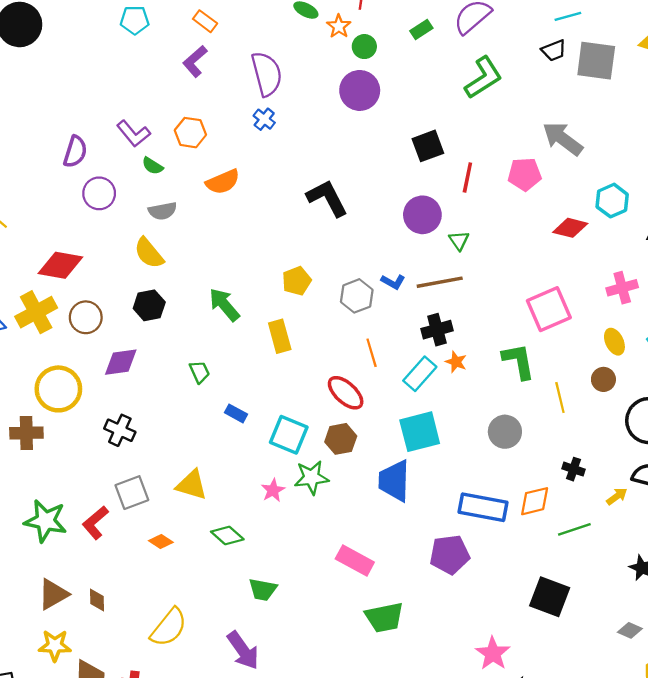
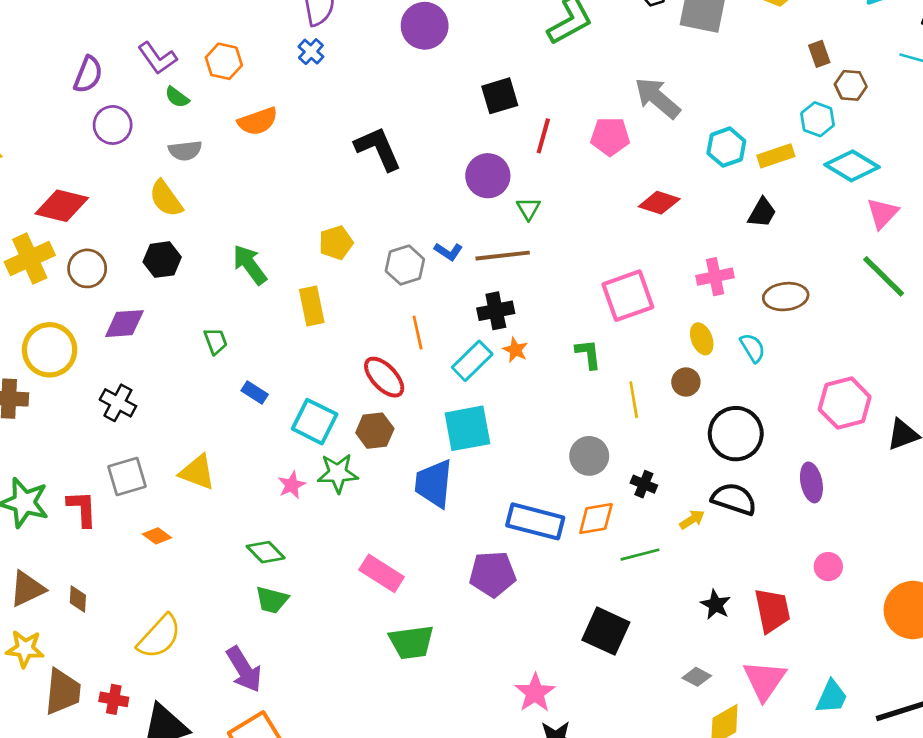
cyan hexagon: (612, 201) -> (726, 147), moved
green L-shape: (519, 361) -> (588, 354), size x0.7
gray circle: (505, 432) -> (589, 456), moved
red L-shape: (95, 523) -> (82, 509), turned 124
green diamond: (227, 536) -> (266, 552), moved

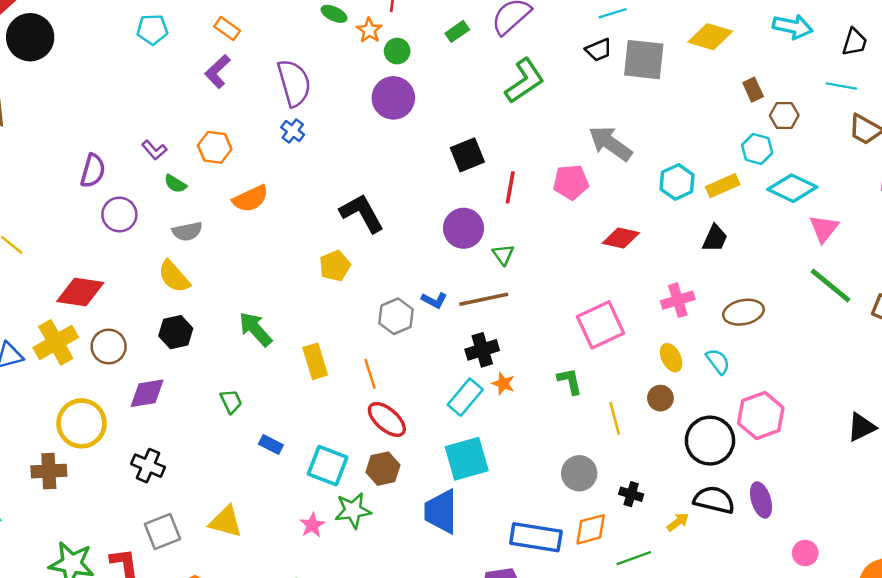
purple L-shape: (157, 58) -> (154, 150), size x0.7
yellow pentagon: (336, 243) -> (335, 266), moved
orange line: (418, 333) -> (370, 374), moved
pink hexagon: (845, 403) -> (761, 416), moved
purple ellipse: (811, 482) -> (761, 500), moved

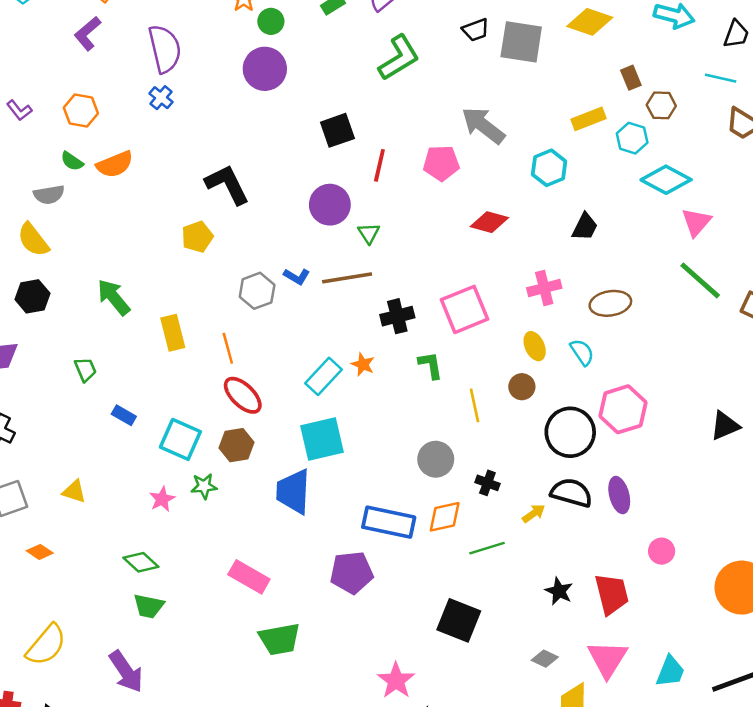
green semicircle: (175, 184) -> (72, 161), moved
yellow rectangle: (723, 186) -> (588, 119), moved
black cross: (482, 350) -> (397, 316), moved
green star: (353, 510) -> (204, 486), size x0.7
yellow triangle: (226, 522) -> (74, 491), size x0.7

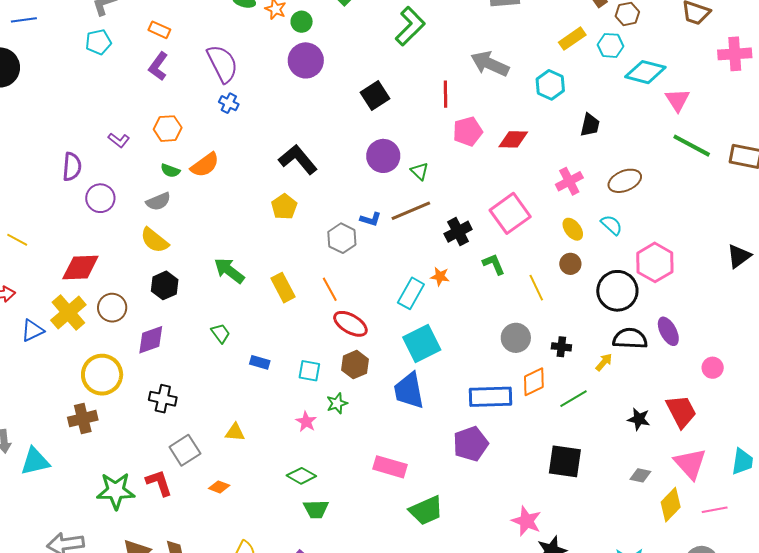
pink pentagon: (441, 163) -> (468, 131), moved
red line: (379, 165) -> (446, 94), moved
cyan square: (180, 439) -> (309, 371), size x0.7

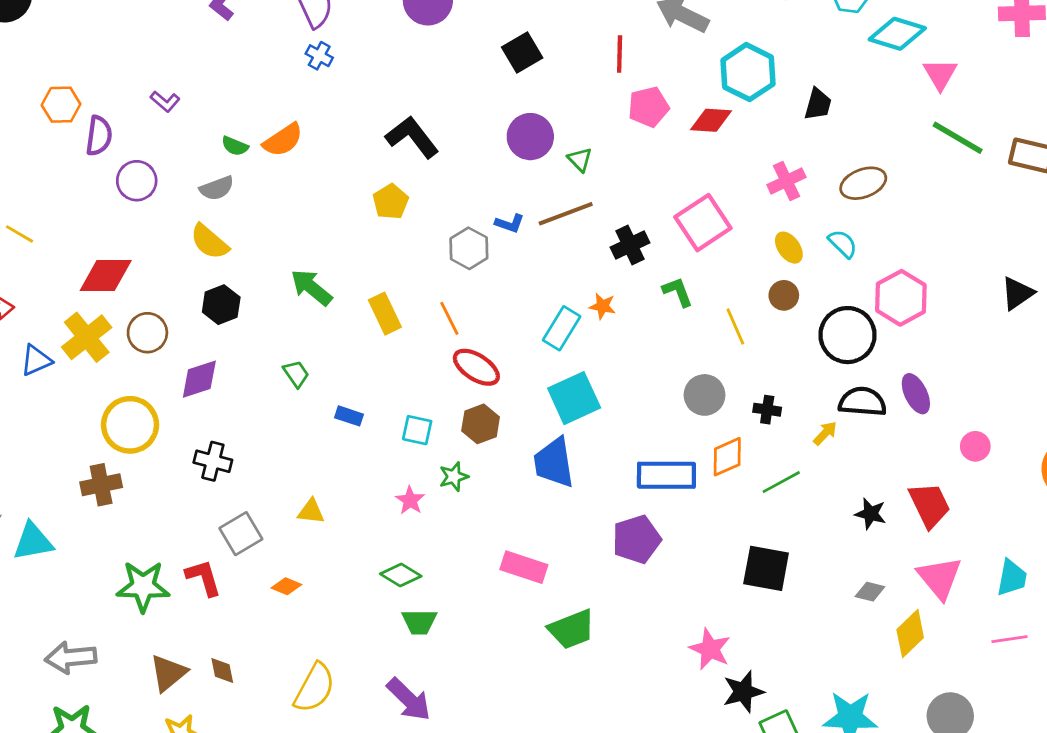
cyan hexagon: (550, 85) -> (748, 72), moved, size x1.4
orange hexagon: (168, 129) -> (61, 105), moved
pink line: (715, 510) -> (1010, 639), moved

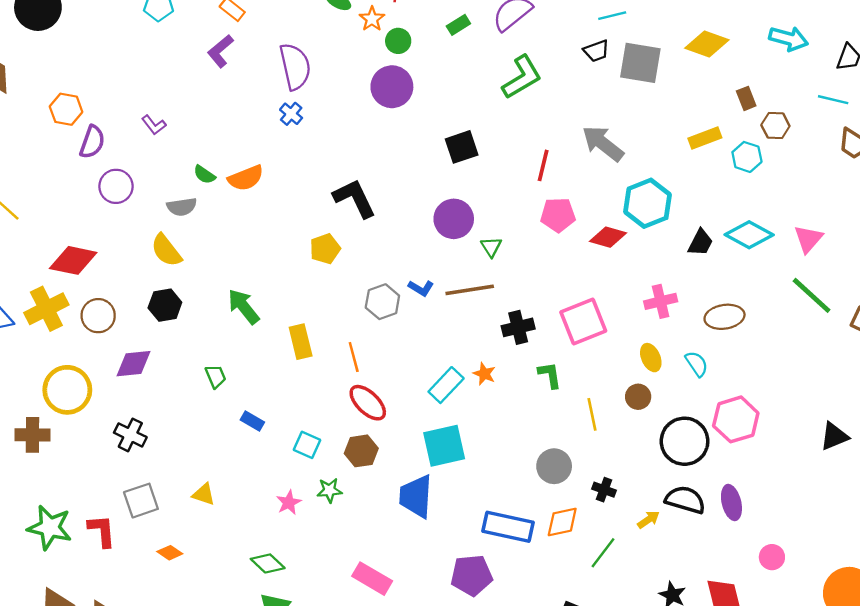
cyan diamond: (897, 34) -> (749, 235), moved
green line: (781, 482) -> (603, 553), turned -36

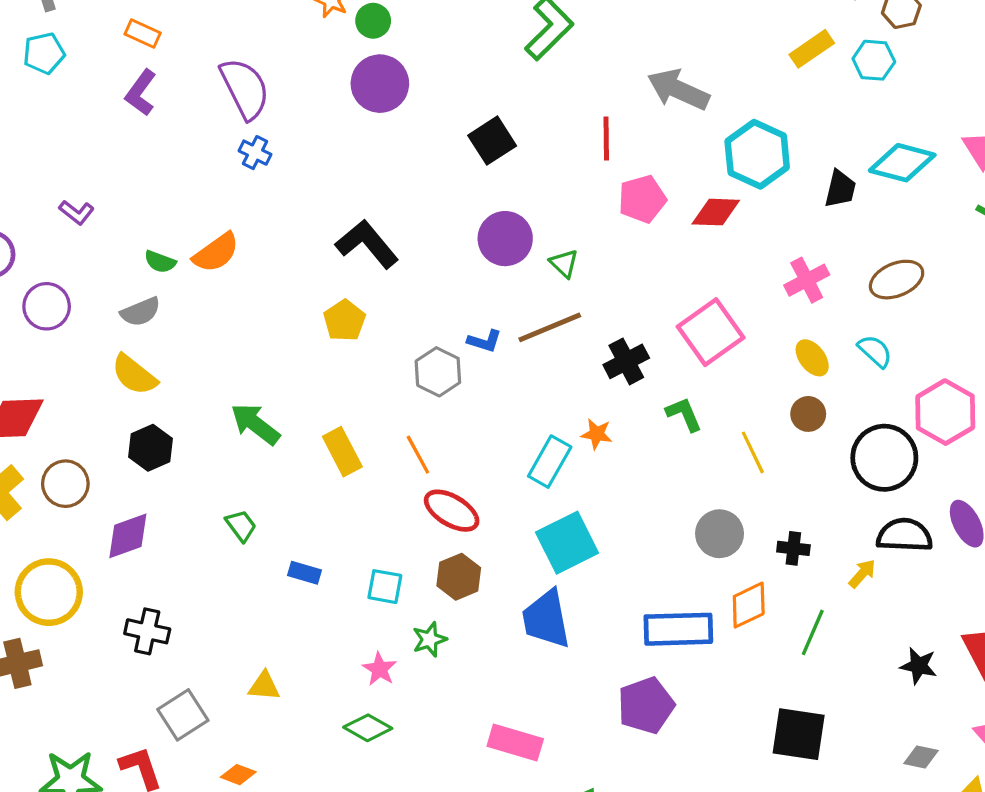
green diamond: (268, 563) -> (368, 728), moved

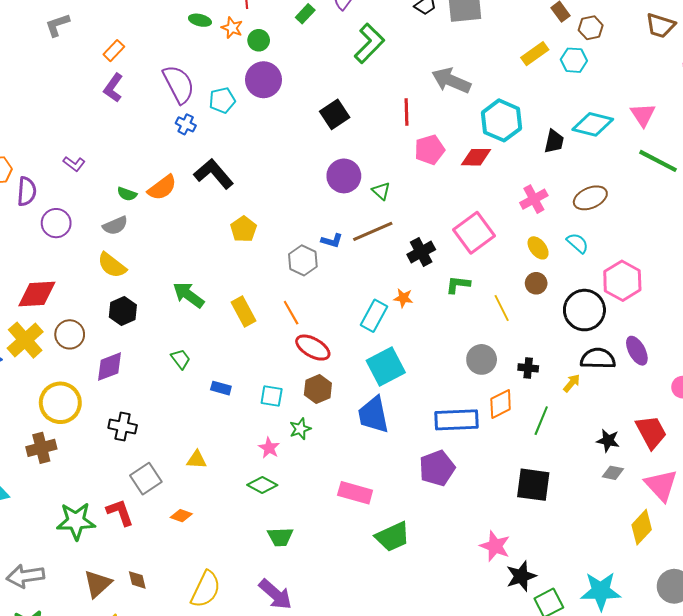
orange rectangle: (143, 34) -> (114, 51), turned -70
cyan pentagon: (44, 53) -> (222, 100), moved
black L-shape: (367, 244) -> (214, 174), moved
green L-shape: (684, 414) -> (458, 285), turned -60
gray diamond: (921, 757) -> (613, 473), moved

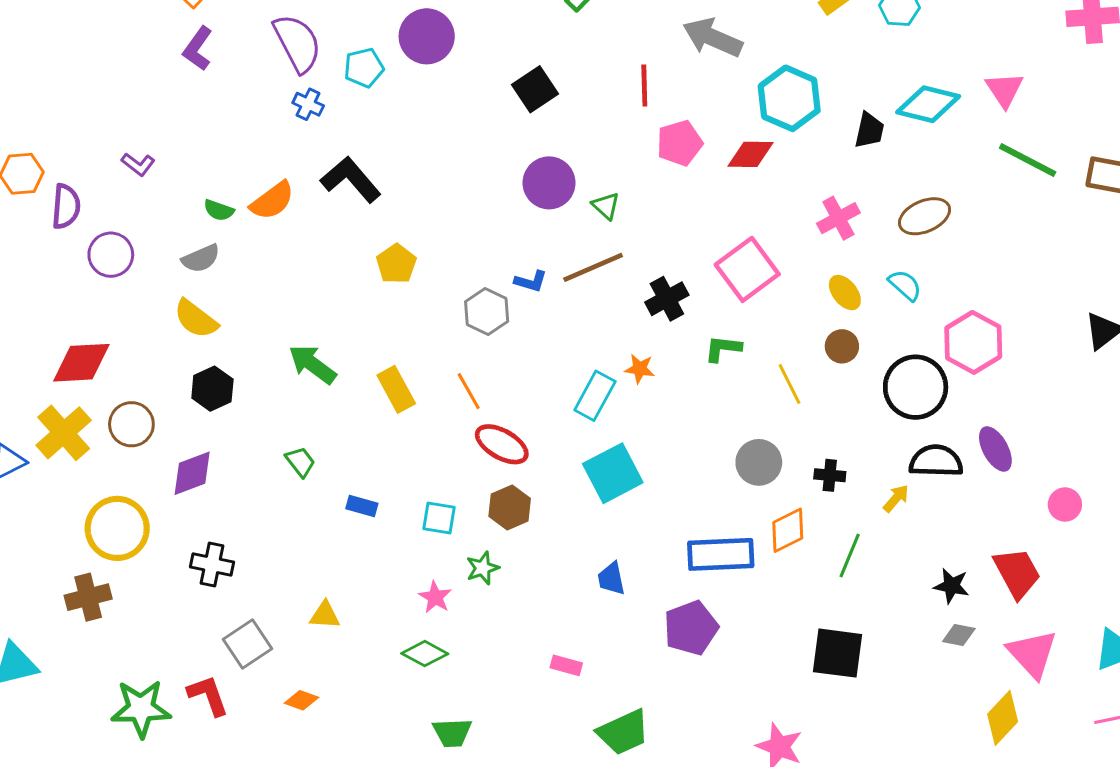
blue trapezoid: (373, 415) -> (611, 579), moved, size x0.6
pink rectangle: (355, 493) -> (566, 665), size x0.6

